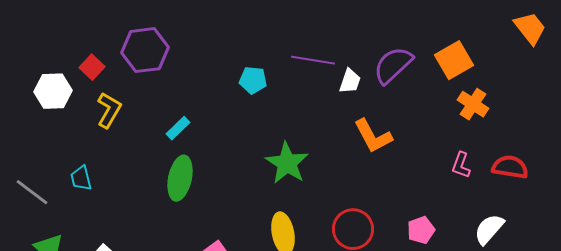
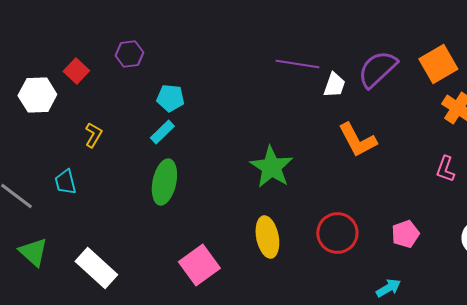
purple hexagon: (145, 50) -> (129, 54), size x0.6
cyan pentagon: (253, 80) -> (170, 98), moved
yellow L-shape: (109, 110) -> (93, 135), moved, size x0.7

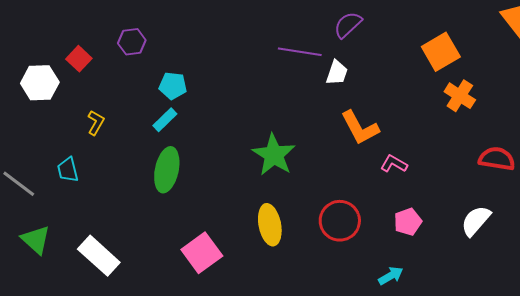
purple semicircle: (377, 69) -> (348, 25), moved, size x0.7
pink L-shape: (445, 169) -> (394, 164), moved, turned 100

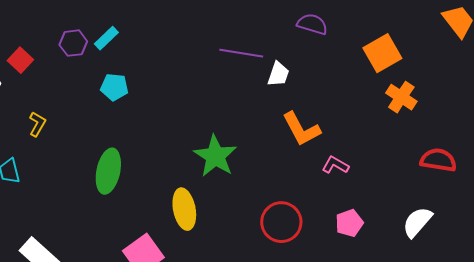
purple semicircle: (348, 25) -> (312, 24), moved, turned 60
cyan rectangle: (165, 120) -> (106, 38), moved
yellow ellipse: (270, 225) -> (184, 209), moved

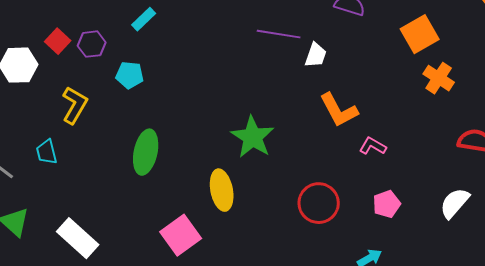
purple hexagon: (73, 43) -> (92, 44), moved
cyan pentagon: (114, 87) -> (130, 75), moved
yellow L-shape: (37, 124) -> (75, 105), size x1.5

